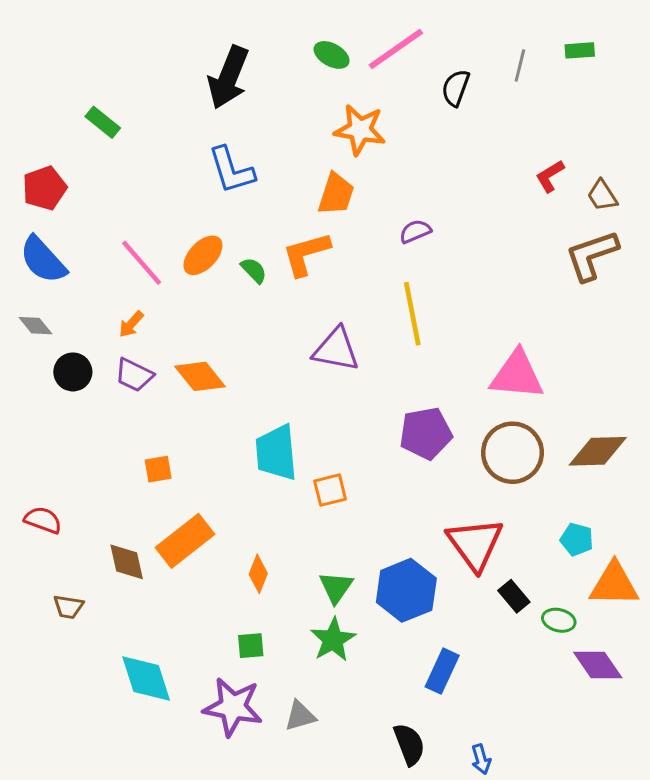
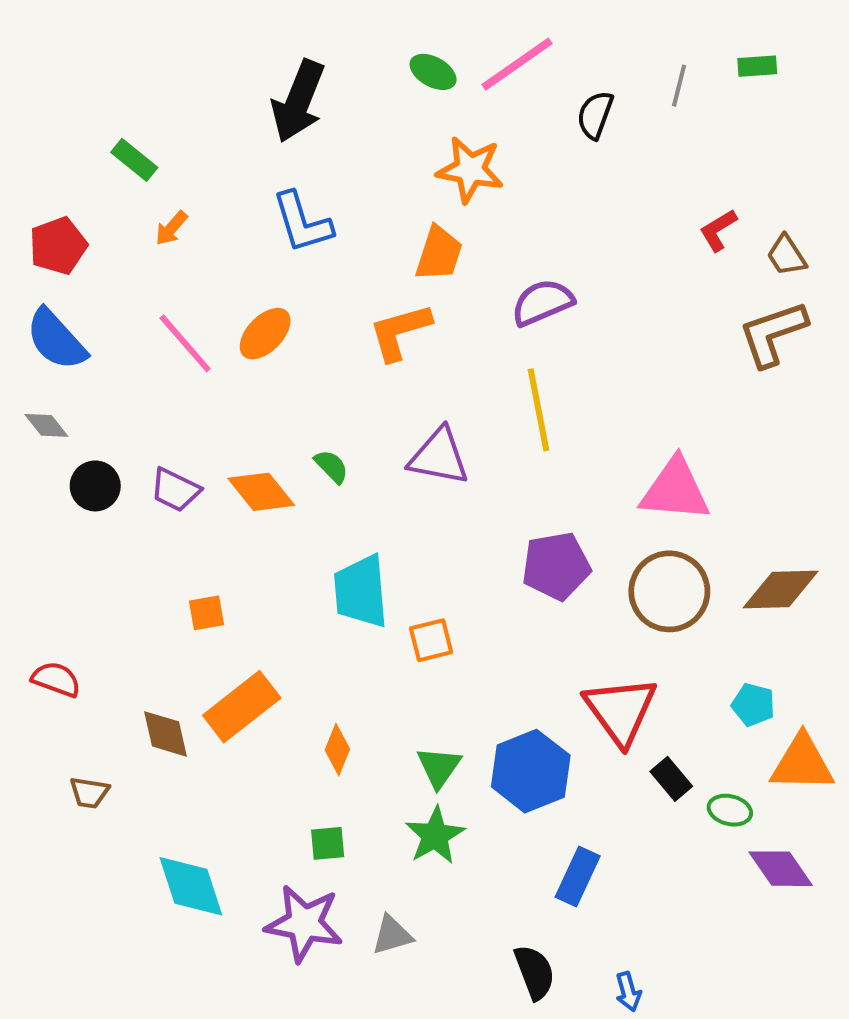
purple semicircle: (415, 231) -> (542, 302), size x1.5
green semicircle: (254, 270) -> (331, 466), moved
orange arrow: (131, 324) -> (171, 228), moved

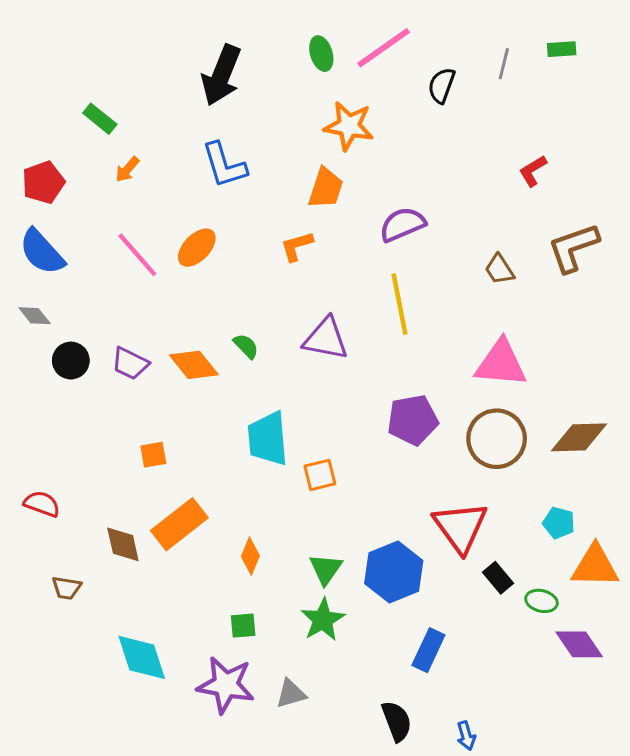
green ellipse: (433, 72) -> (321, 54), turned 44
brown trapezoid: (786, 256) -> (499, 269), moved
orange L-shape: (400, 332) -> (297, 246), size x0.7

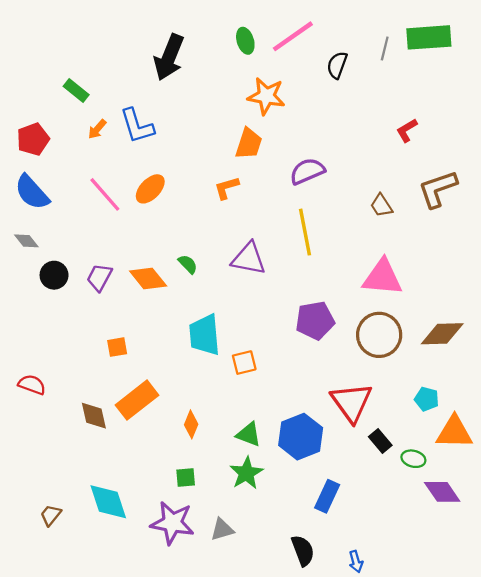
green rectangle: (562, 49) -> (429, 37), size x2.0
blue L-shape: (224, 165) -> (137, 126), moved
purple trapezoid: (130, 363) -> (99, 277), turned 92
green triangle: (326, 569) -> (249, 434), turned -44
brown trapezoid: (66, 588) -> (51, 515), moved, turned 120

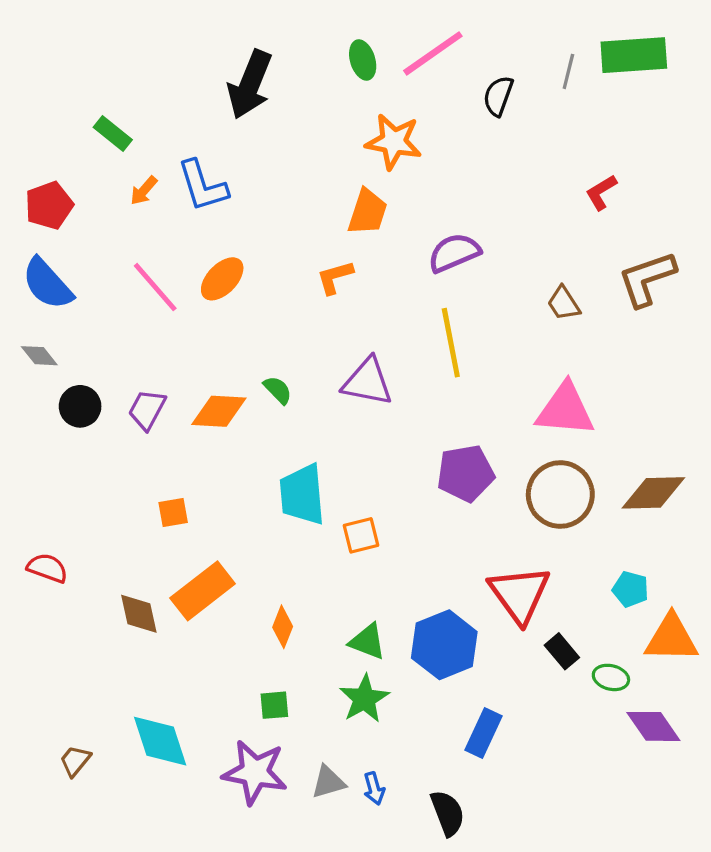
orange diamond: (148, 278) -> (219, 411), turned -48
blue arrow: (356, 562) -> (374, 789), moved

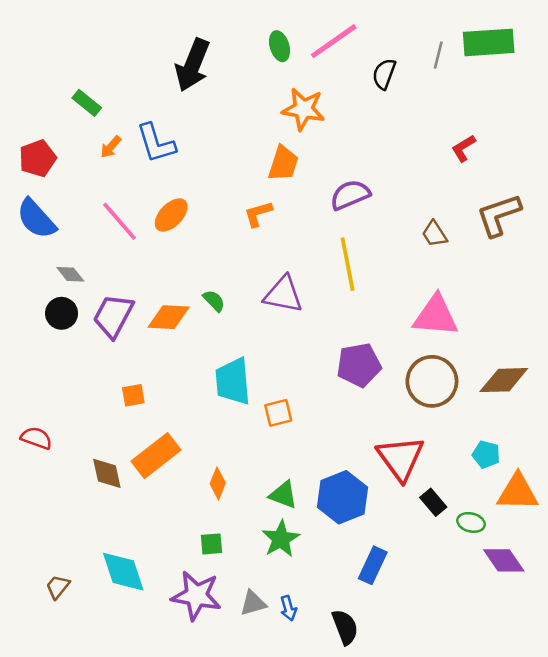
gray diamond: (39, 356) -> (70, 274), moved
purple trapezoid: (147, 410) -> (113, 316), size x1.4

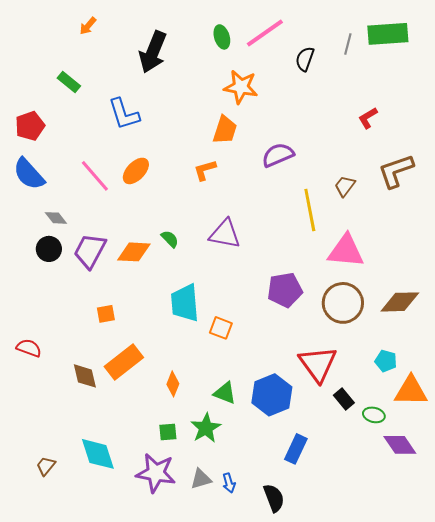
orange arrow: (111, 147) -> (88, 26), moved
brown trapezoid: (434, 234) -> (345, 186), turned 70
yellow line: (348, 264) -> (310, 210), moved
orange square: (278, 413) -> (221, 328), turned 35
green star: (281, 539) -> (206, 428), moved

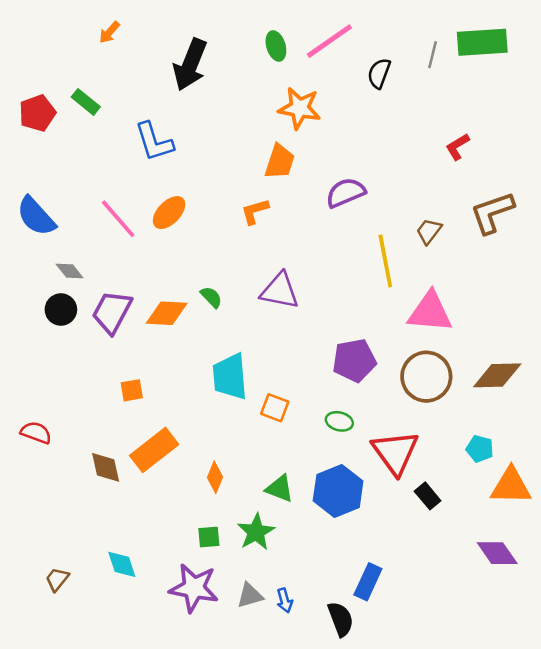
red pentagon: (30, 126) -> (37, 113), moved
green ellipse: (374, 415) -> (339, 421), moved
blue rectangle: (296, 449) -> (368, 582), moved
cyan diamond: (98, 454) -> (122, 564), size x0.7

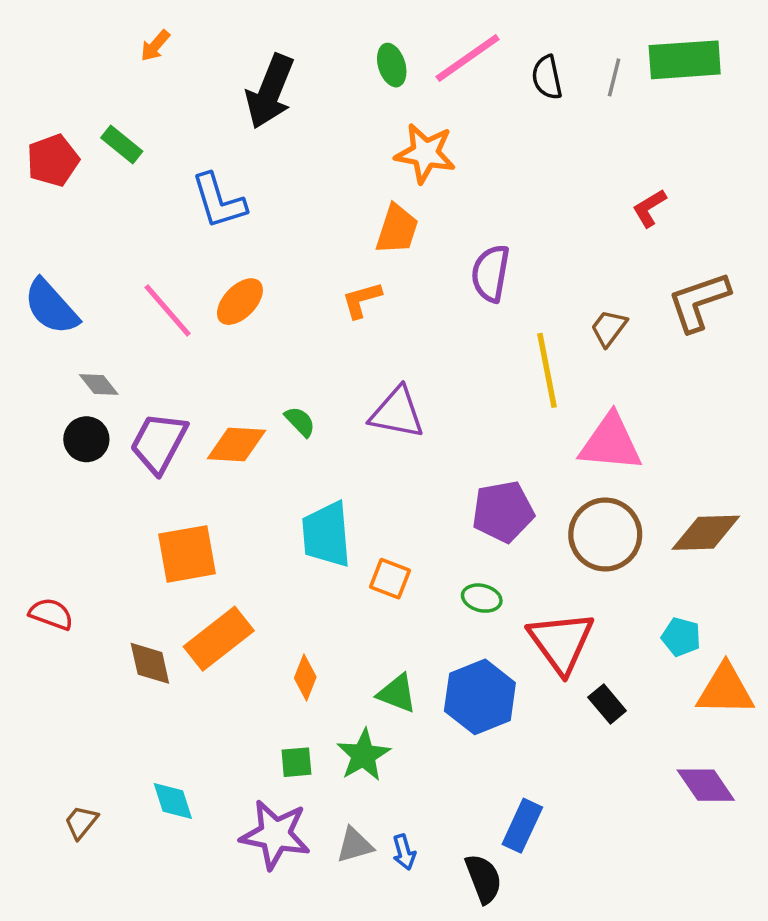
black semicircle: (379, 73) -> (547, 77), moved, turned -32
purple semicircle: (346, 193) -> (491, 273), turned -57
orange square: (132, 390) -> (187, 554), size x1.8

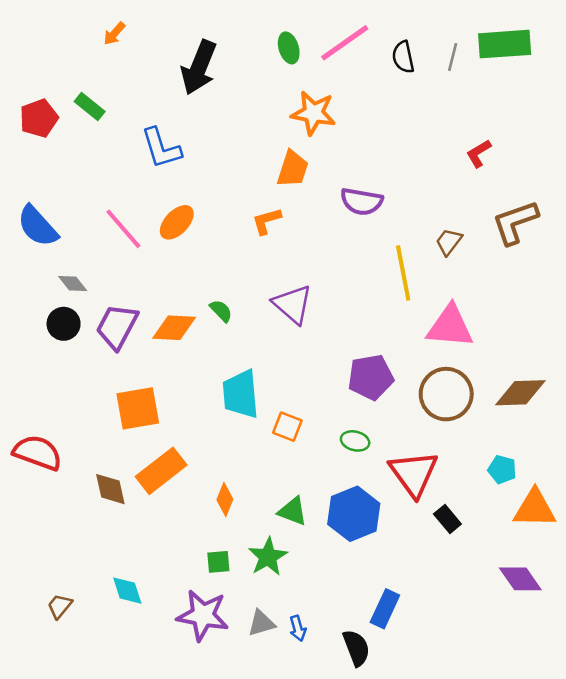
purple semicircle: (491, 273) -> (362, 201), turned -90
purple triangle: (397, 413) -> (293, 304), turned 30
red semicircle: (51, 614) -> (38, 453), size x1.5

